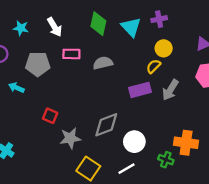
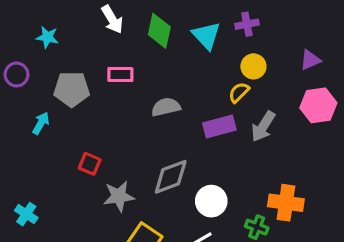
white arrow: (55, 27) -> (112, 19), moved
gray semicircle: (103, 63) -> (166, 107), moved
cyan arrow: (16, 88) -> (41, 123), turned 96

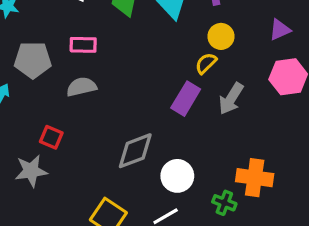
gray semicircle: (166, 107) -> (81, 87), moved
purple rectangle: (219, 126) -> (186, 99), turned -44
gray star: (119, 196) -> (31, 171), moved

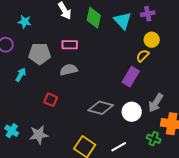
gray arrow: (231, 99) -> (156, 103), moved
gray diamond: (135, 151) -> (101, 108), turned 35
gray star: (31, 171) -> (39, 135), moved
white circle: (177, 176) -> (132, 112), moved

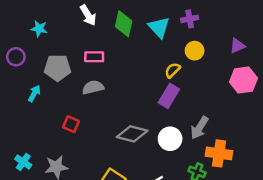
yellow semicircle: (143, 56) -> (173, 70), moved

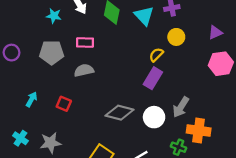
cyan star: (39, 29) -> (54, 16), moved
purple circle: (16, 57) -> (11, 53), moved
cyan arrow: (34, 93) -> (32, 99), moved

